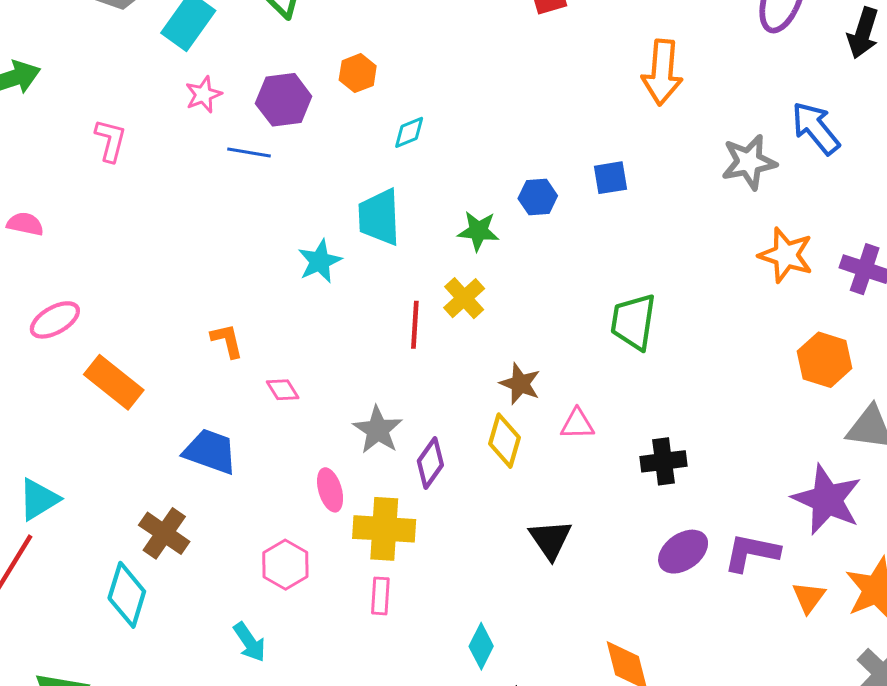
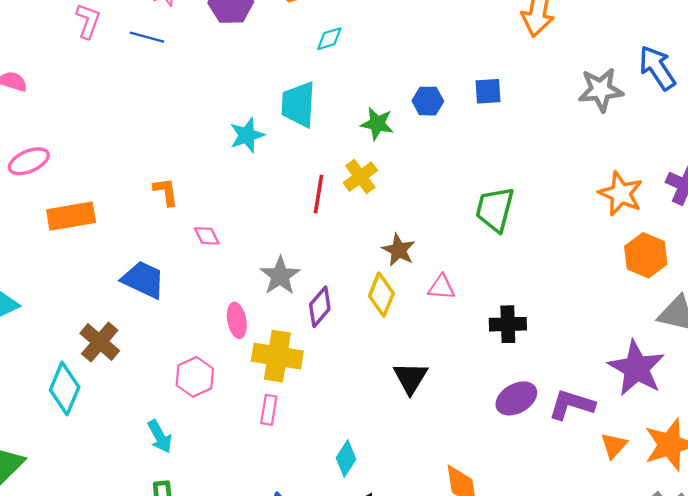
blue line: (249, 152) -> (147, 37), moved
orange star: (786, 255) -> (621, 194), moved
orange rectangle: (114, 382) -> (71, 216), turned -54

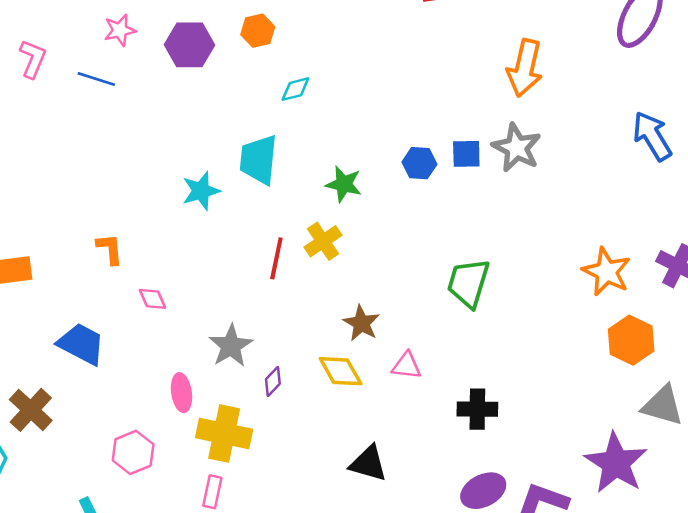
gray star: (601, 90) -> (517, 148), moved, turned 30
blue hexagon: (428, 101) -> (419, 163), moved
yellow diamond: (381, 295) -> (341, 371), turned -54
purple diamond: (320, 307) -> (273, 382), size x0.7
black triangle: (410, 378) -> (368, 463), turned -48

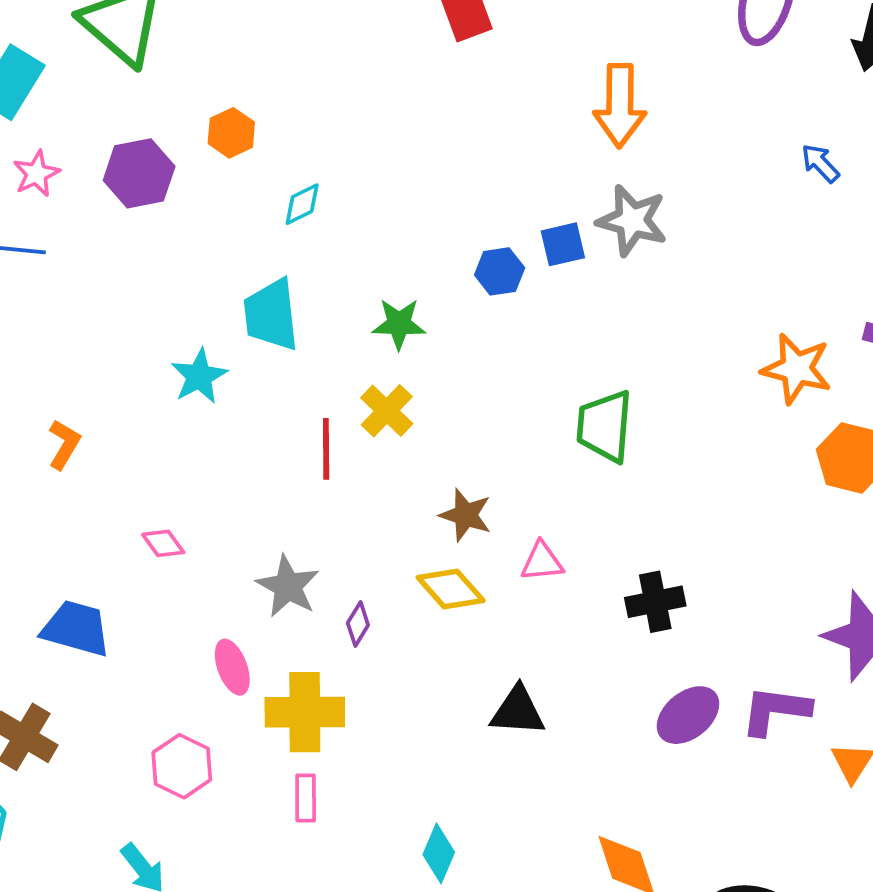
blue arrow: (652, 136) -> (820, 163), size x0.6
orange L-shape: (110, 249) -> (64, 444), moved, turned 48

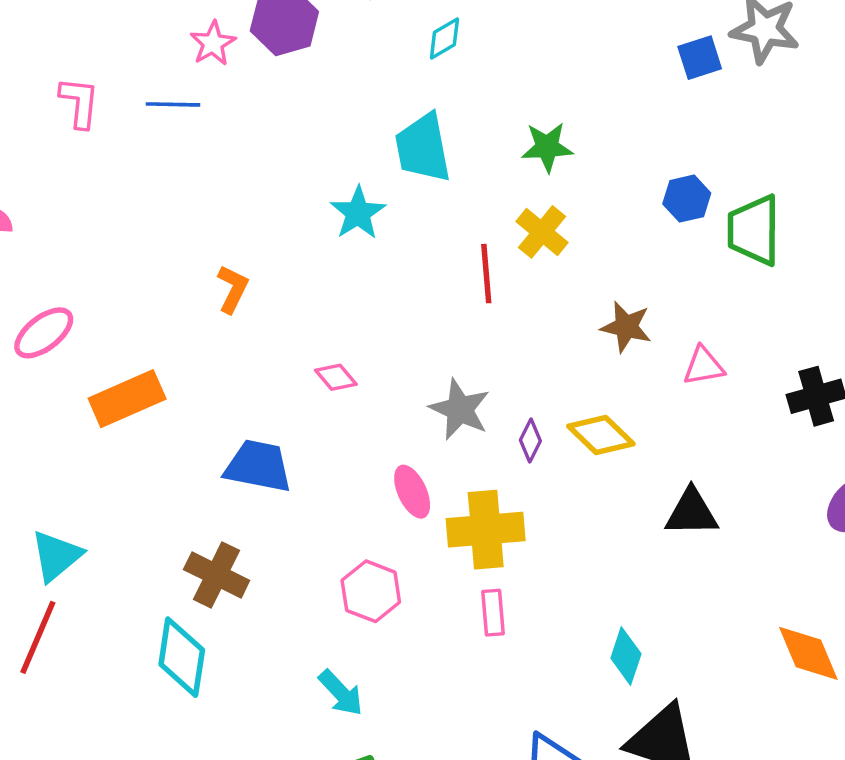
pink star: (36, 174) -> (213, 43), moved
blue hexagon: (500, 271) -> (687, 199), moved
yellow diamond: (451, 589) -> (601, 435), moved

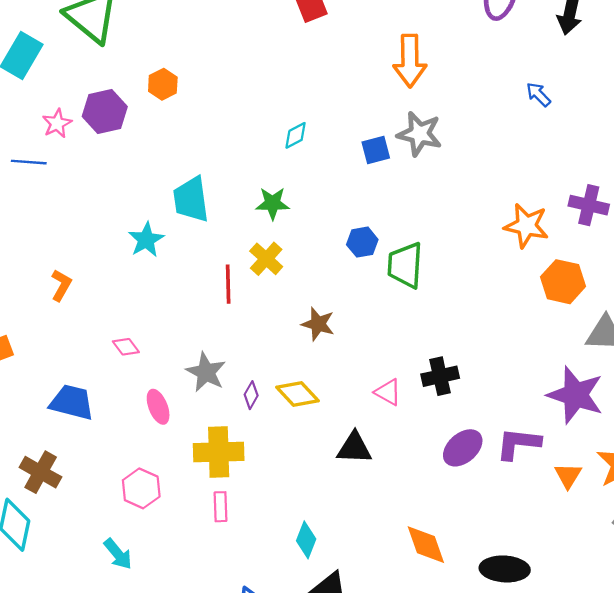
cyan diamond: (444, 39) -> (296, 135), moved
pink triangle: (704, 366) -> (388, 392), moved, turned 36
pink ellipse: (412, 492) -> (158, 407), moved

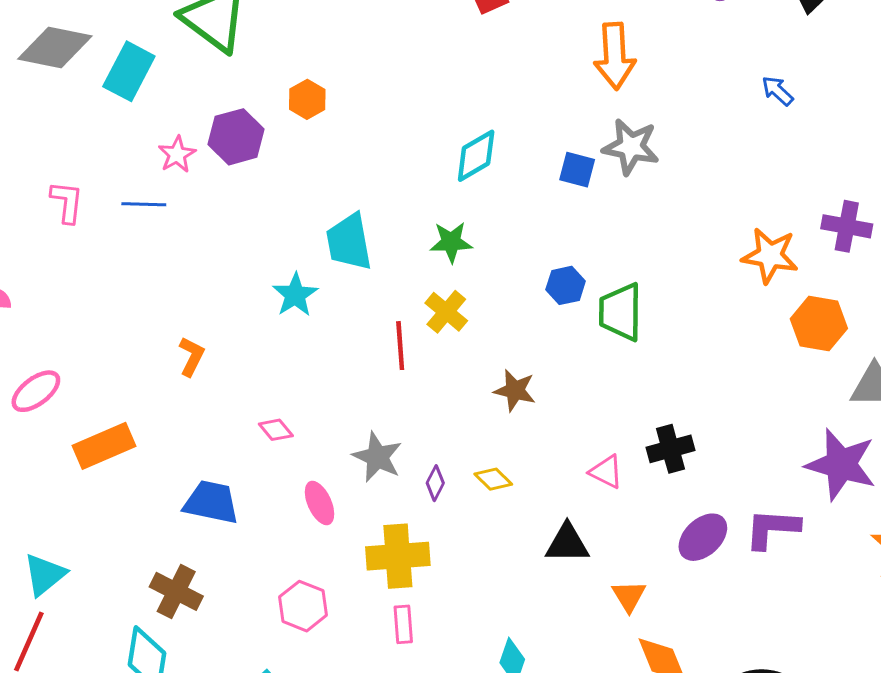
cyan diamond: (296, 135) -> (476, 156), size x1.5
blue square: (376, 150) -> (577, 170), turned 32
yellow diamond: (298, 394) -> (493, 479), size x0.7
orange triangle: (568, 476) -> (629, 596), moved

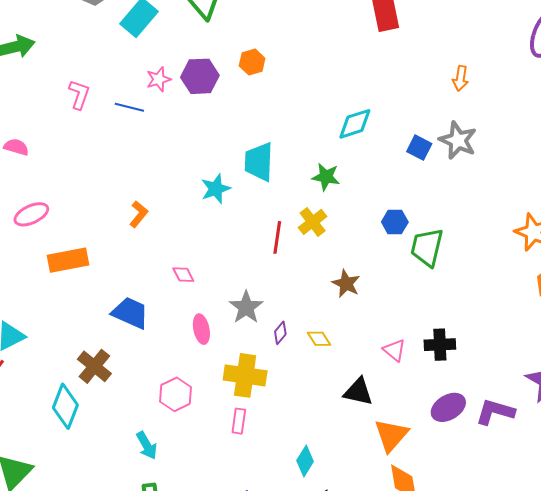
orange arrow: (615, 56) -> (460, 78), size x0.6
orange triangle: (629, 596) -> (391, 435), size x1.5

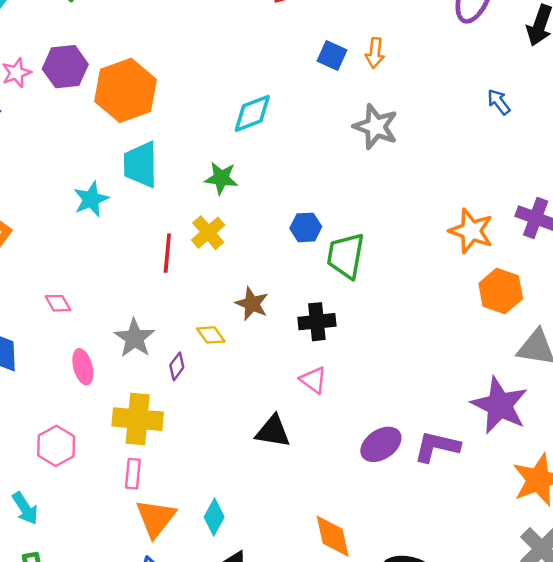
orange hexagon: (252, 62) -> (125, 90), moved, size x2.0
blue square: (419, 148) -> (332, 56), moved
yellow diamond: (319, 339) -> (211, 335), moved
black cross: (440, 345) -> (317, 322), moved
orange triangle: (391, 435) -> (156, 518), moved

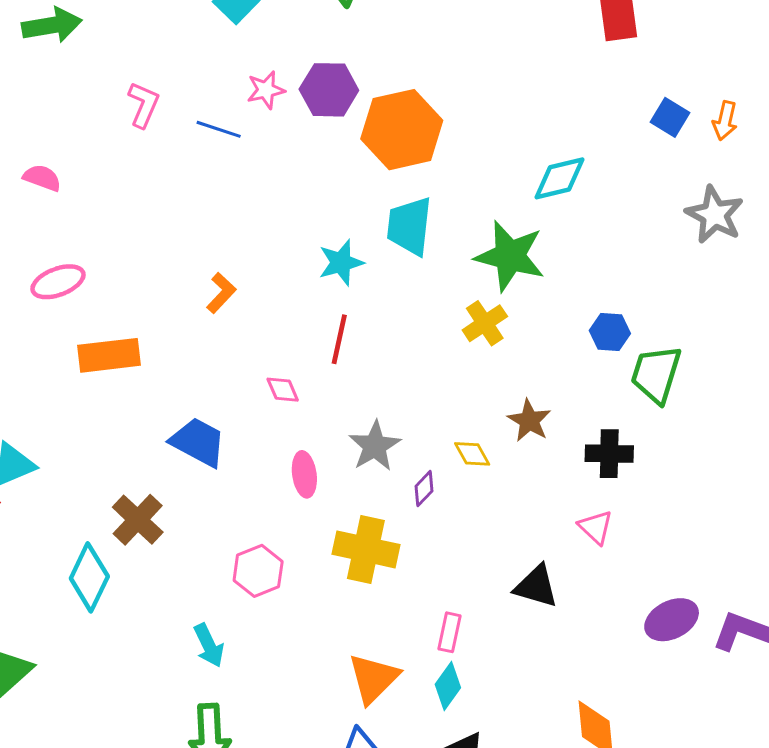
green star: (221, 178) -> (510, 256), size x1.6
red line: (167, 253) -> (339, 339), moved
pink rectangle: (133, 474) -> (449, 632), moved

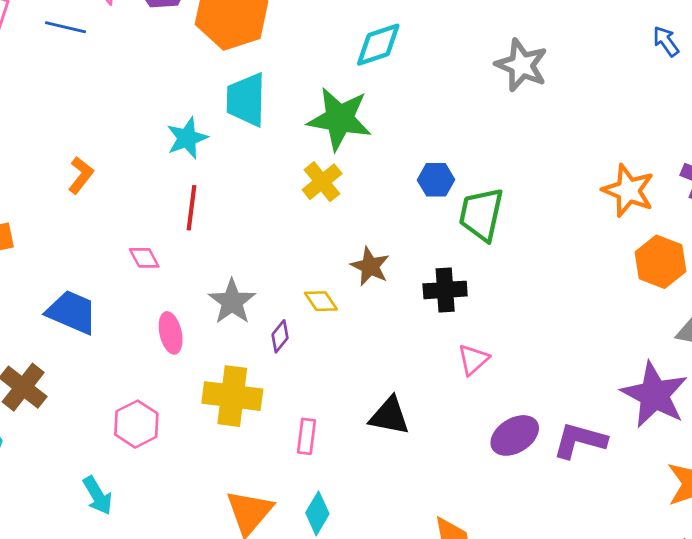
pink triangle: (596, 527) -> (473, 360), moved, turned 40
pink rectangle: (449, 632) -> (306, 436), moved

